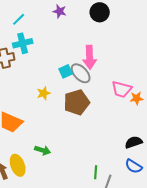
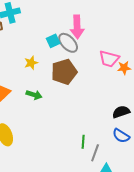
green arrow: (43, 150) -> (34, 95), moved

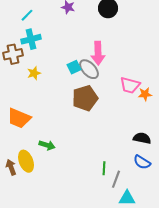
yellow star: (31, 63) -> (34, 73), moved
green arrow: (34, 95) -> (47, 145), moved
black semicircle: (121, 112) -> (142, 138), turned 30

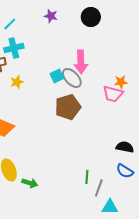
orange star: (145, 94) -> (121, 82), moved
green arrow: (47, 145) -> (30, 183), moved

